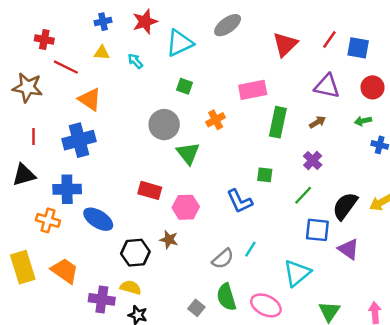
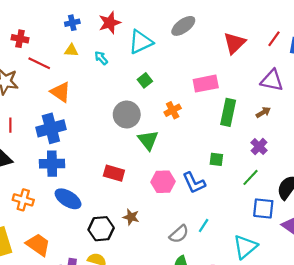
green square: (184, 86) -> (145, 80), turned 32
blue cross: (67, 189) -> (52, 164), moved
pink hexagon: (186, 207) -> (163, 182), moved

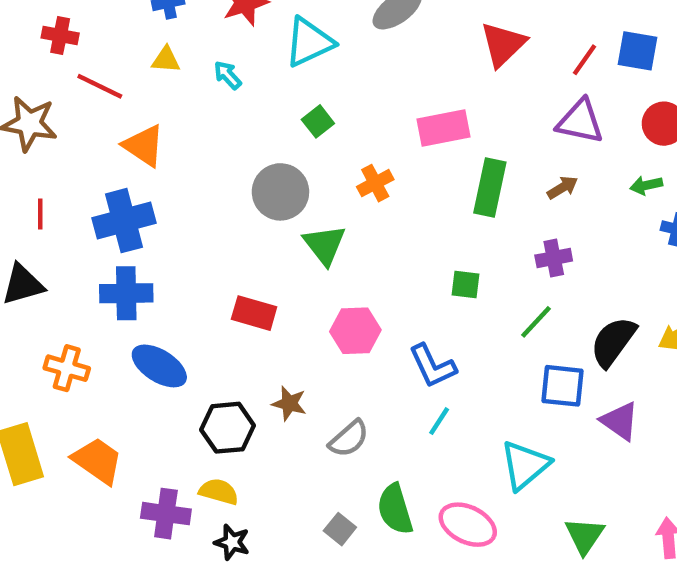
red line: (274, 39) -> (585, 60), moved
purple cross: (259, 147) -> (554, 258), turned 35
blue L-shape: (194, 183) -> (432, 366), moved
gray semicircle: (179, 234) -> (349, 439), moved

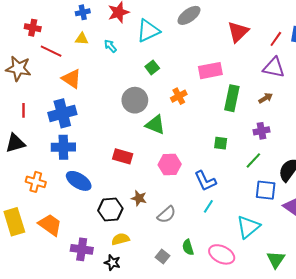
green triangle: (325, 245) -> (155, 125), turned -30
yellow semicircle: (219, 492) -> (121, 239), moved, turned -30
green semicircle: (395, 509) -> (188, 247), size x0.7

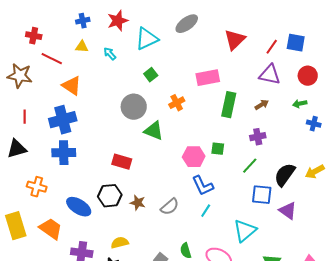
pink hexagon: (170, 165) -> (194, 157), moved
blue ellipse: (79, 181) -> (79, 207), moved
black hexagon: (110, 209) -> (110, 196), moved
gray semicircle: (167, 215) -> (170, 207), moved

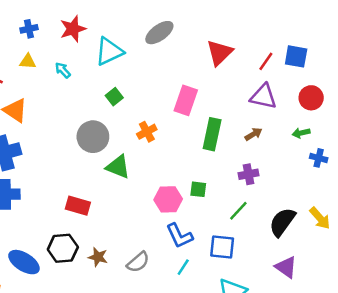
pink rectangle: (208, 78) -> (186, 100), turned -60
yellow arrow: (315, 172) -> (320, 218), turned -102
blue square: (262, 195) -> (222, 247), moved

